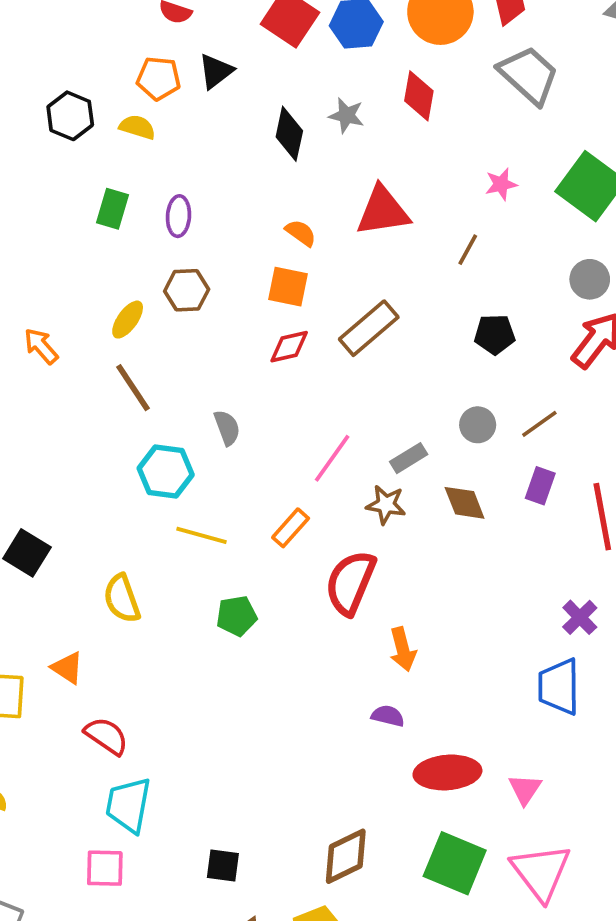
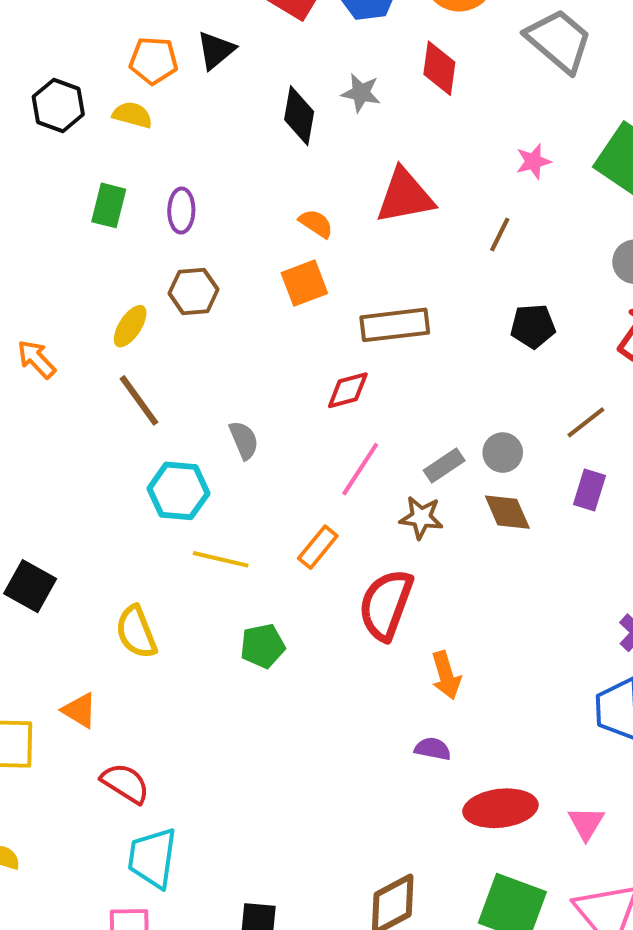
orange square: (288, 287) -> (304, 283), turned -30
brown rectangle: (369, 328) -> (395, 325), turned 36
red diamond: (289, 347) -> (348, 390), moved
gray circle: (478, 425) -> (503, 453), moved

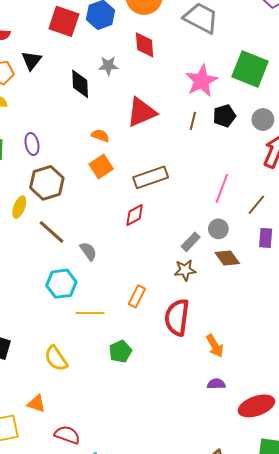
pink star: (533, 161) -> (202, 81), size x1.8
brown hexagon: (193, 291) -> (47, 183), size x1.4
black pentagon: (533, 326) -> (224, 116), moved
brown line: (139, 400) -> (51, 232), moved
pink line: (360, 469) -> (222, 188), moved

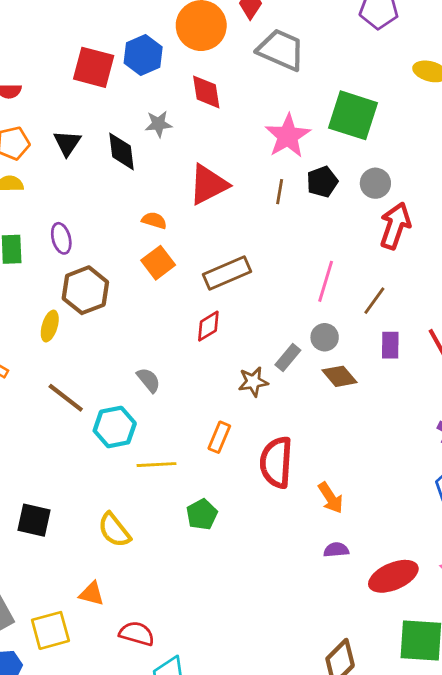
black triangle: (31, 60) -> (67, 143), moved
brown line: (51, 232) -> (66, 398), moved
brown star: (185, 270) -> (253, 382), moved

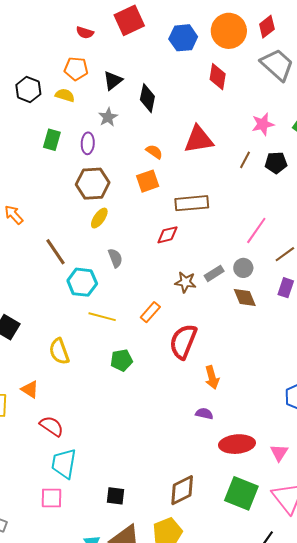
red square: (94, 67) -> (129, 20), moved, turned 32
gray star: (159, 124) -> (108, 117), moved, turned 30
pink star: (288, 136) -> (263, 124), size x0.7
yellow ellipse: (50, 326) -> (99, 218), moved

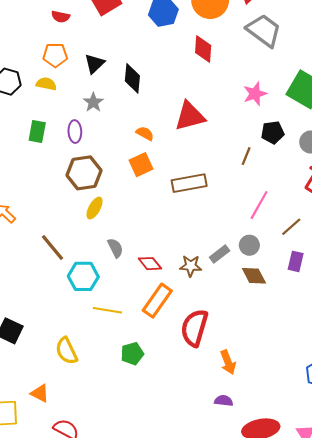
brown line: (245, 160) -> (246, 156), moved
red diamond: (168, 235) -> (150, 264), moved, turned 70
orange rectangle: (150, 312) -> (157, 301), size x1.5

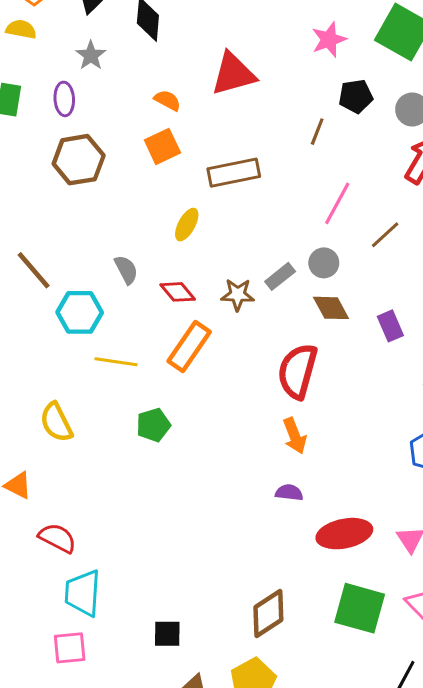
yellow ellipse: (95, 208) -> (187, 225), moved
purple rectangle: (296, 261) -> (390, 326), moved, turned -36
red semicircle: (194, 328) -> (297, 371), moved

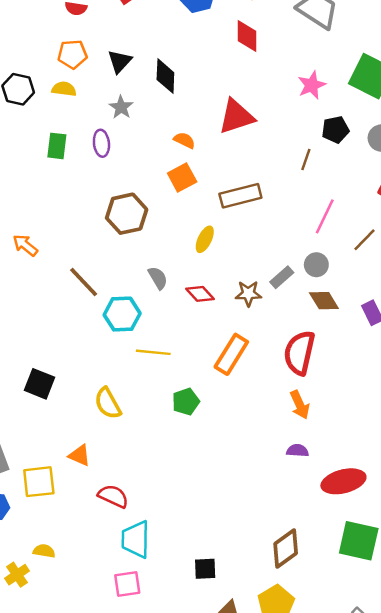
brown hexagon: (79, 160) -> (127, 214), moved
orange rectangle: (189, 346) -> (231, 354), moved

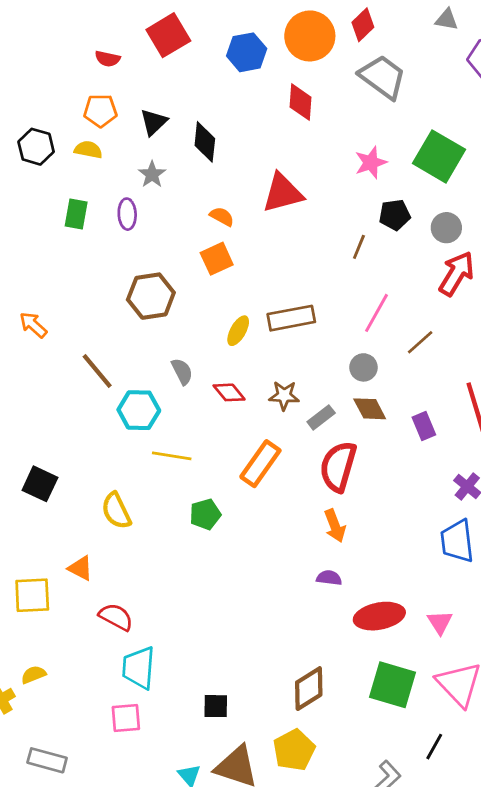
brown rectangle: (240, 196) -> (291, 318), moved
gray rectangle: (282, 277) -> (321, 417), moved
yellow semicircle: (44, 551) -> (33, 675), turned -35

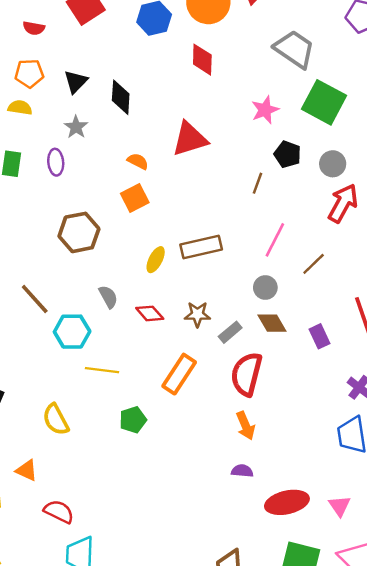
gray trapezoid: (383, 77) -> (294, 49), moved
black pentagon: (395, 215) -> (287, 154), turned 30

